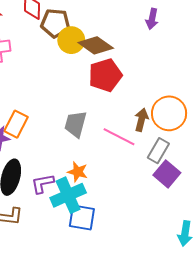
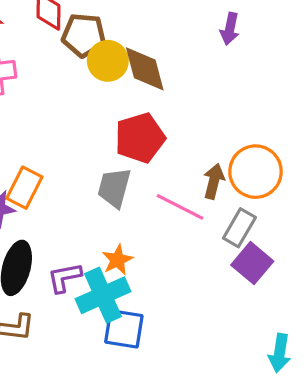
brown diamond: (96, 45) -> (145, 69), turned 40
red pentagon: (105, 75) -> (140, 138), moved
orange star: (78, 172) -> (117, 260), turned 30

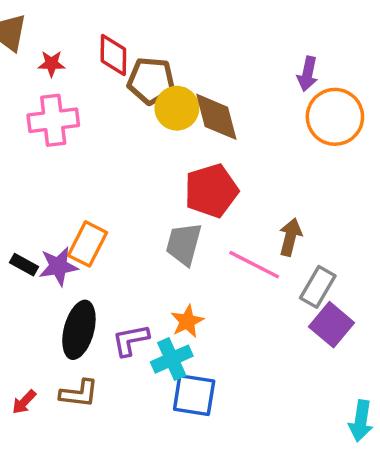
orange circle: (255, 172) -> (335, 117), moved
cyan cross: (103, 295) -> (172, 359), size x0.7

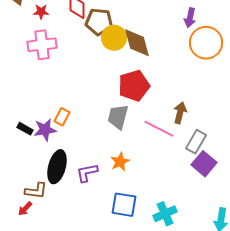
orange rectangle: (88, 244) -> (62, 117), size x0.7
cyan cross: (172, 359) -> (165, 214), moved
brown L-shape: (79, 393) -> (36, 191), moved

